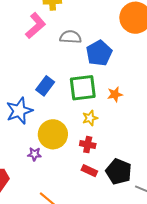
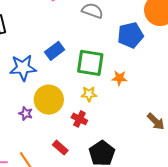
blue pentagon: (99, 53) -> (130, 35), moved
red rectangle: (89, 171) -> (60, 148), moved

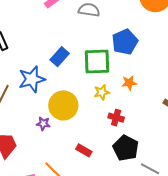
blue pentagon: (130, 35) -> (125, 42), moved
orange star: (119, 78) -> (129, 83), moved
red cross: (79, 119) -> (116, 118), moved

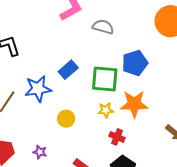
orange star: (129, 83) -> (134, 104), size x1.8
yellow circle: (63, 105) -> (66, 119), size x0.6
purple star: (43, 124) -> (40, 152), moved

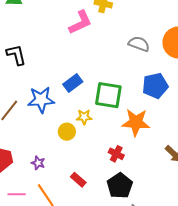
gray semicircle: (103, 27) -> (139, 44), moved
blue pentagon: (135, 63) -> (155, 86), moved
yellow star: (106, 110) -> (84, 117), moved

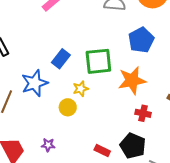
red cross: (116, 154) -> (143, 113), moved
red rectangle: (78, 180) -> (102, 150), moved

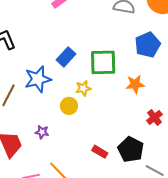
orange star: (132, 80) -> (135, 84), size x0.7
red cross: (143, 113) -> (154, 117), moved, turned 35
purple star: (48, 145) -> (42, 132), moved

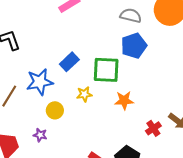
blue pentagon: (148, 45) -> (134, 46), moved
orange star: (135, 84) -> (124, 100), moved
yellow circle: (69, 106) -> (55, 110), moved

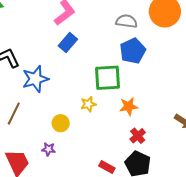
blue rectangle: (69, 62) -> (68, 42), moved
blue star: (40, 82) -> (35, 79), moved
red cross: (153, 128) -> (138, 136), moved

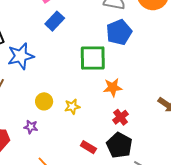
yellow star: (88, 104) -> (72, 107), moved

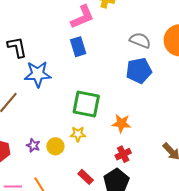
blue rectangle: (55, 21) -> (78, 47), turned -72
green square: (93, 58) -> (86, 104), moved
yellow circle: (44, 101) -> (55, 146), moved

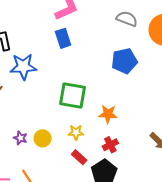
gray semicircle: (140, 40) -> (127, 19), moved
yellow star: (78, 134) -> (76, 132), moved
red rectangle: (86, 177) -> (79, 157), moved

